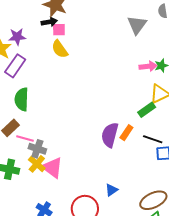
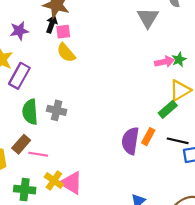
black arrow: (49, 22) -> (52, 24), turned -56
purple star: (17, 37) -> (19, 31), moved
gray cross: (37, 149) -> (57, 110), moved

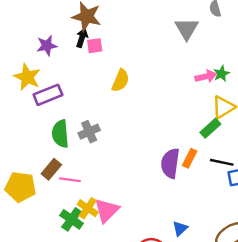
yellow semicircle: (66, 53) -> (121, 81), moved, turned -115
purple rectangle: (19, 76) -> (48, 95), turned 40
gray cross: (57, 110) -> (89, 132), turned -36
pink triangle: (71, 183) -> (107, 210), turned 45
green cross: (25, 190) -> (72, 219), moved, turned 30

